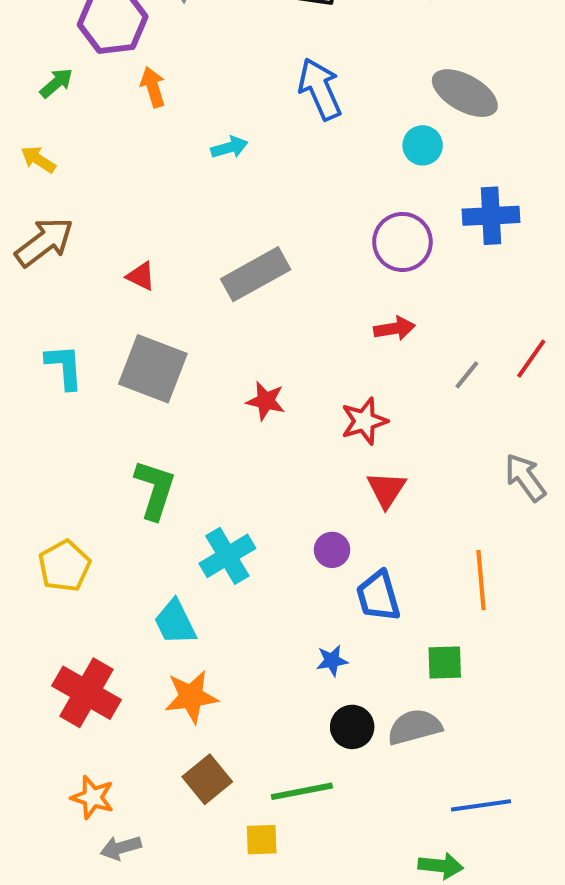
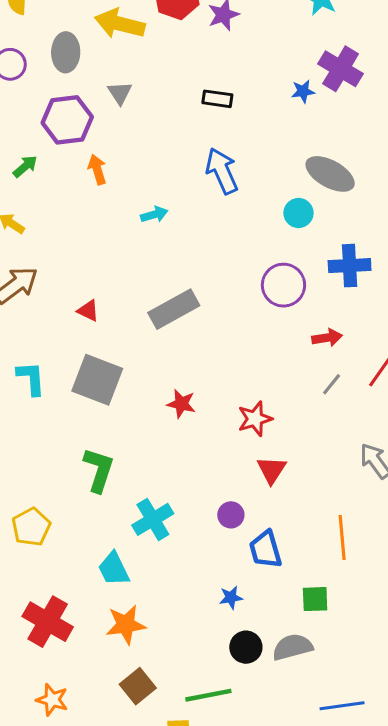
red arrow: (394, 329) -> (327, 338), moved

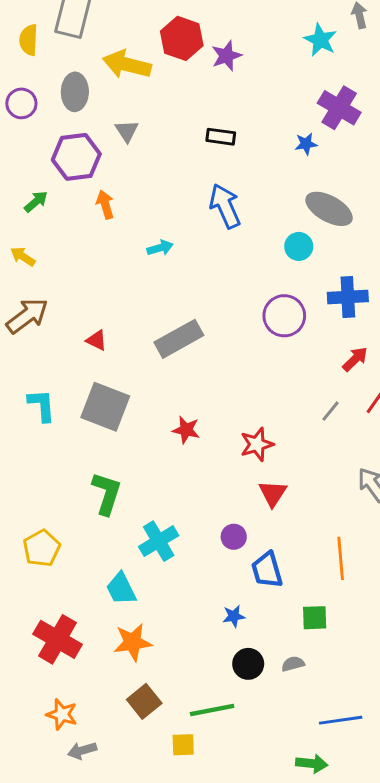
blue star: (303, 91) -> (306, 144), moved
red arrow: (327, 338) -> (355, 359), moved, turned -36
gray semicircle: (292, 647) -> (293, 664), size x0.6

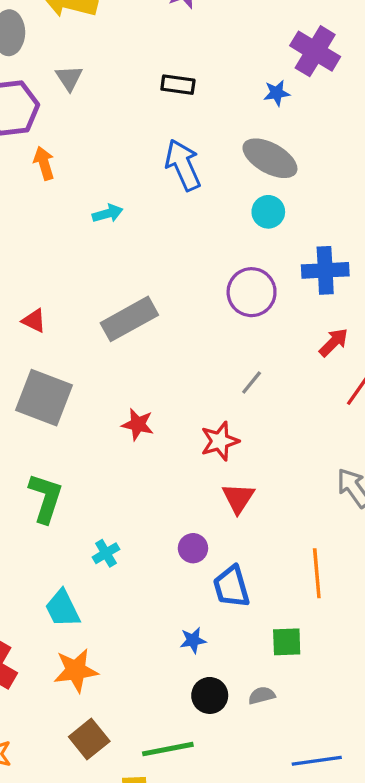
gray ellipse: (329, 209) -> (270, 158), moved
gray line: (331, 411) -> (252, 383), moved
cyan cross: (159, 541) -> (106, 553), size x0.6

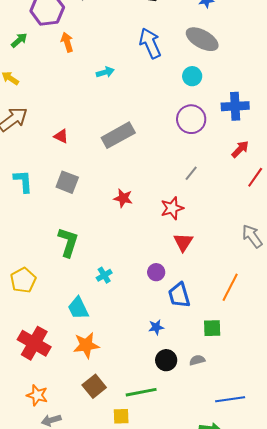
cyan circle: (268, 212) -> (192, 76), moved
gray square: (44, 398) -> (67, 182), size x0.7
orange line: (317, 573) -> (230, 287), turned 32

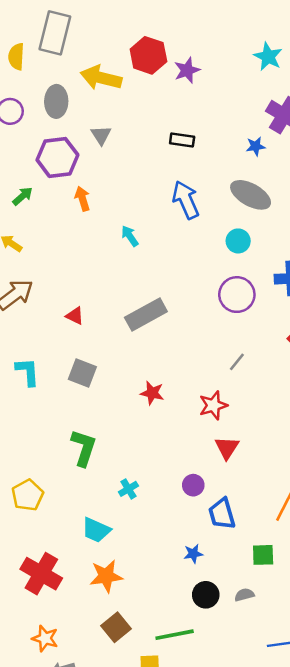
cyan arrow: (105, 72) -> (130, 236), turned -108
cyan trapezoid: (78, 308) -> (96, 530), turned -40

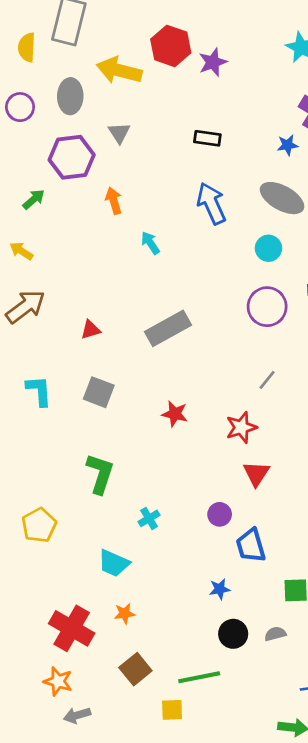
orange arrow: (82, 199) -> (114, 201), moved
red triangle: (75, 316) -> (91, 330), turned -42
red cross: (41, 574) -> (72, 628), moved
orange star: (106, 576) -> (125, 613), size x0.6

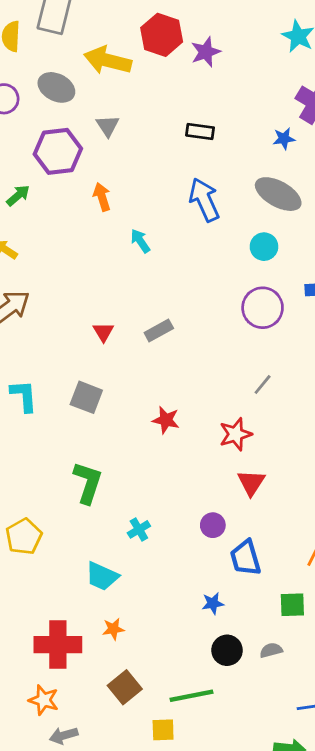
gray ellipse: (70, 96) -> (56, 87), turned -64
gray rectangle: (168, 328) -> (159, 330), size x0.6
red triangle: (91, 330) -> (103, 332), moved, turned -45
red cross: (72, 628) -> (58, 645), turned -30

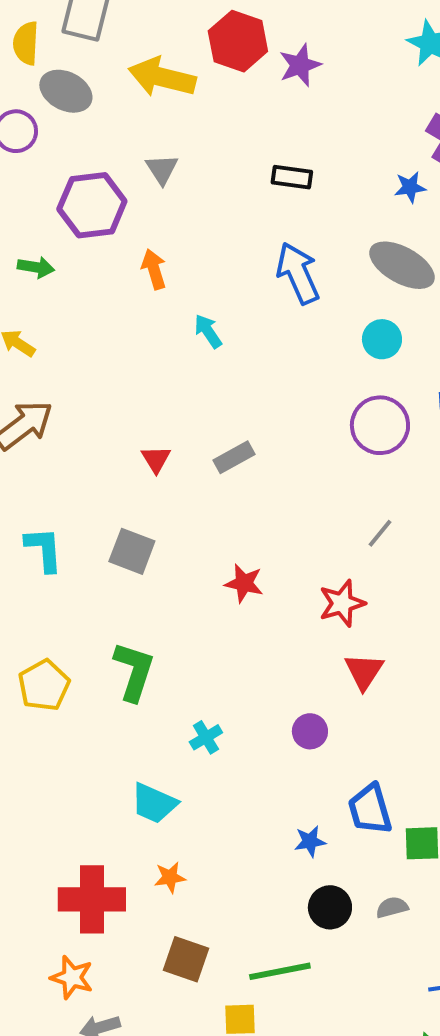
gray ellipse: (56, 87) -> (66, 91), moved
green arrow: (18, 195) -> (36, 267), turned 50
yellow pentagon: (24, 537) -> (44, 685), moved
blue trapezoid: (245, 558) -> (370, 809), moved
brown square: (125, 687) -> (186, 959), turned -32

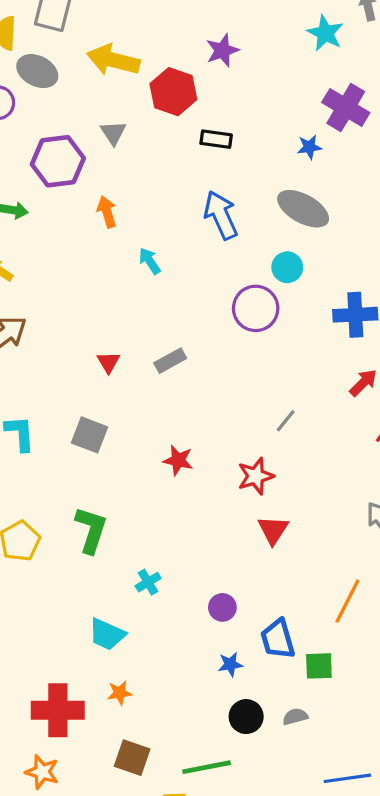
red hexagon: (238, 41) -> (173, 92), moved
purple circle: (380, 425) -> (256, 308), moved
purple circle: (310, 731) -> (222, 607), moved

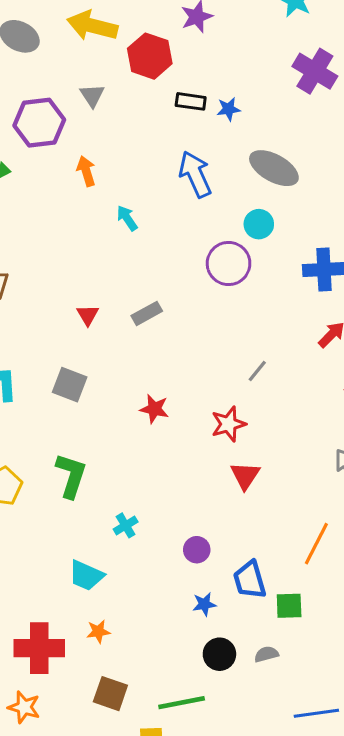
blue star: (309, 147) -> (229, 109), moved

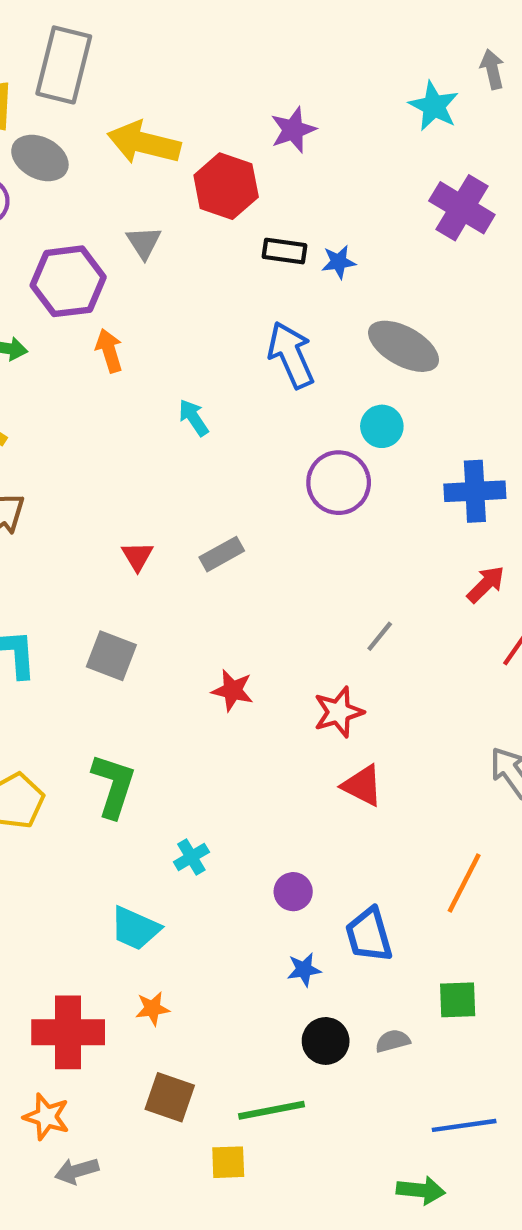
orange arrow: (86, 171) -> (109, 351), moved
red triangle: (245, 476) -> (362, 786), turned -36
green square: (289, 606) -> (458, 1000), moved

